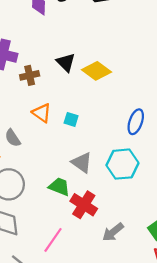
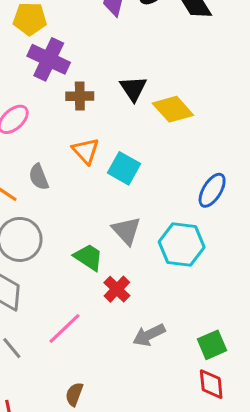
cyan square: (71, 119) -> (124, 168), size x1.5
red cross: (84, 205) -> (117, 289), size x0.7

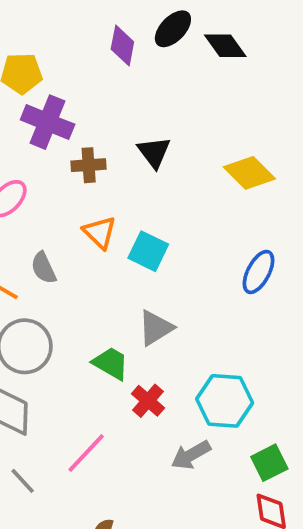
yellow diamond: (173, 109) -> (249, 173), moved
gray triangle: (126, 231) -> (156, 328), turned 44
cyan hexagon: (182, 245) -> (225, 401), moved

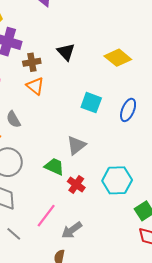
orange triangle: (100, 232) -> (35, 86), moved
cyan square: (148, 251) -> (91, 103), moved
gray arrow: (191, 455) -> (72, 230), moved

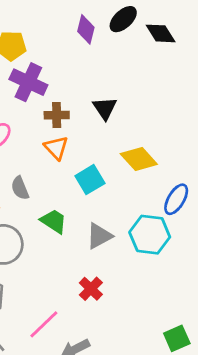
yellow diamond: (118, 58) -> (139, 159), moved
cyan square: (91, 103) -> (90, 180), moved, turned 30
green trapezoid: (54, 167) -> (54, 221), moved
cyan hexagon: (117, 180) -> (150, 235), moved

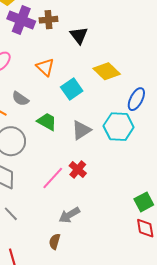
brown cross: (57, 115) -> (48, 20), moved
gray semicircle: (20, 188) -> (20, 99), turned -30
pink line: (44, 324) -> (53, 178), moved

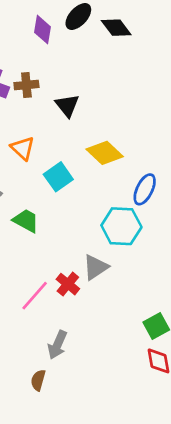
gray triangle: (81, 130) -> (96, 267), moved
gray arrow: (69, 215) -> (57, 345), turned -35

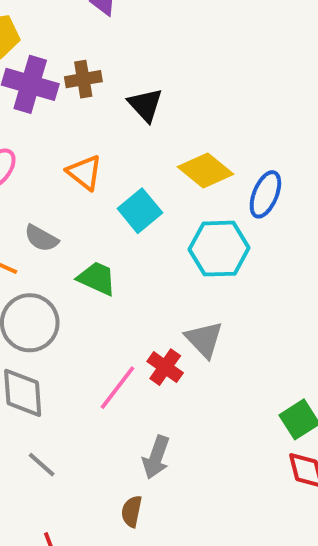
blue ellipse: (145, 189) -> (265, 194), moved
cyan hexagon: (121, 226) -> (219, 249), moved
gray triangle: (96, 267) -> (204, 339), turned -36

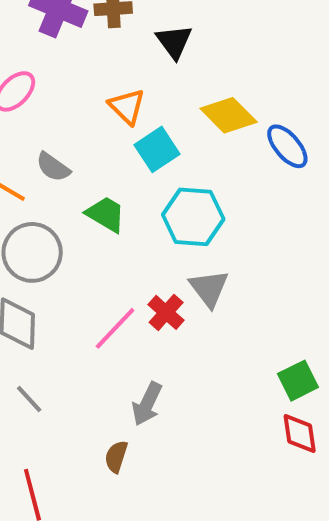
orange triangle: (85, 172) -> (127, 106), moved
blue ellipse: (265, 194) -> (287, 146), turned -69
cyan hexagon: (219, 249) -> (193, 217), moved

